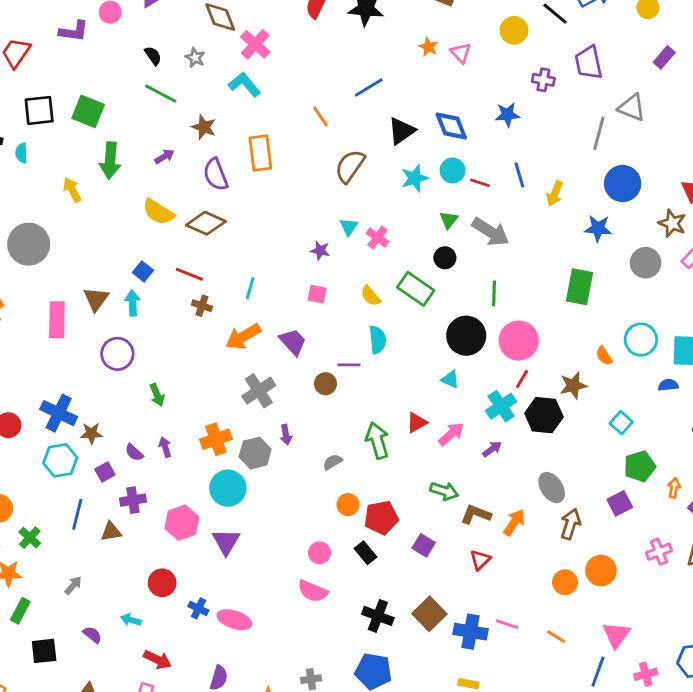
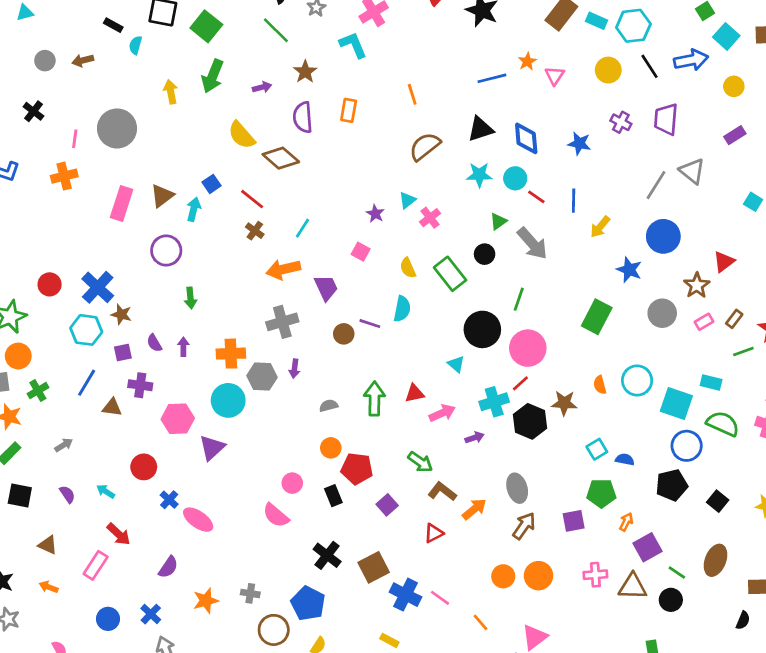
blue line: (369, 88) -> (492, 78), moved
orange rectangle: (260, 153) -> (349, 110), size x0.7
blue semicircle: (668, 385) -> (625, 459), moved

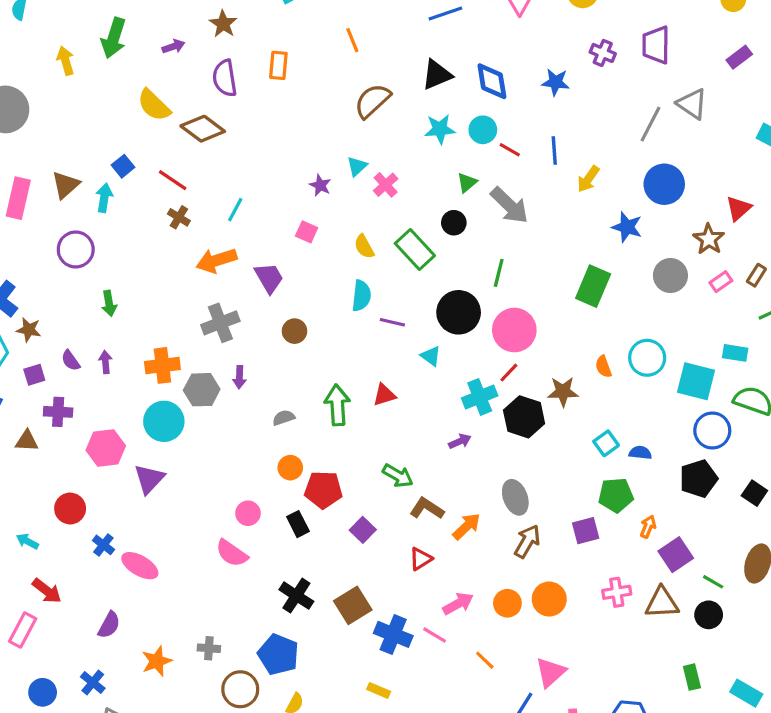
purple line: (370, 324) -> (392, 322), moved
pink arrow: (442, 413) -> (458, 604), moved

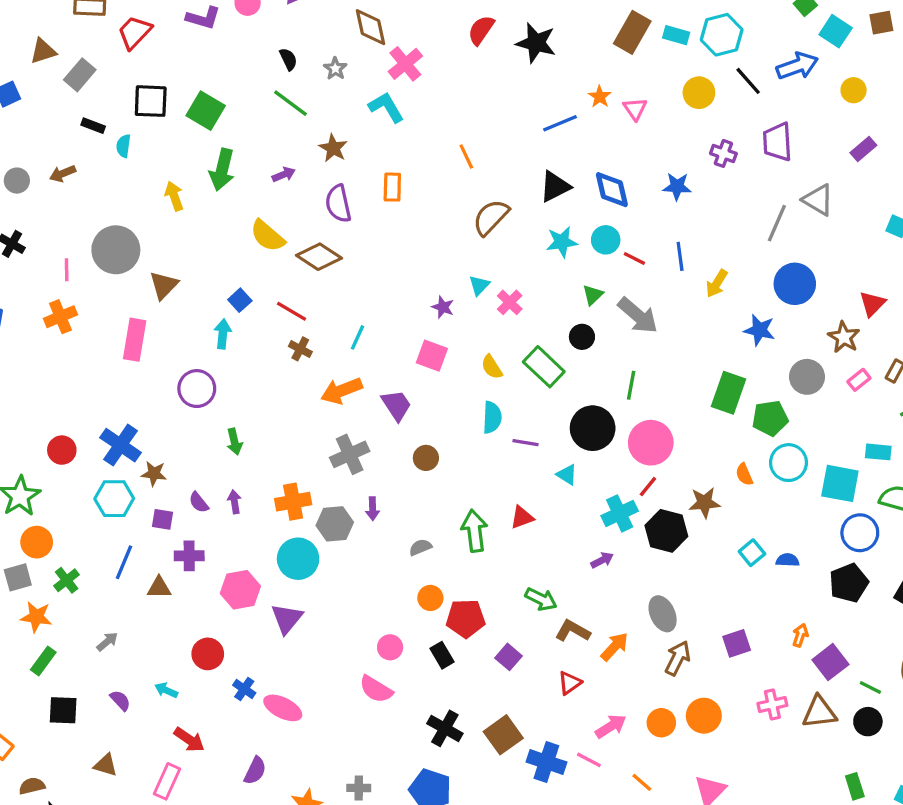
brown triangle: (66, 185) -> (164, 285), moved
pink square: (307, 232) -> (432, 356), size x1.4
purple square: (34, 375) -> (162, 519), turned 30
green pentagon: (616, 495) -> (770, 418), moved

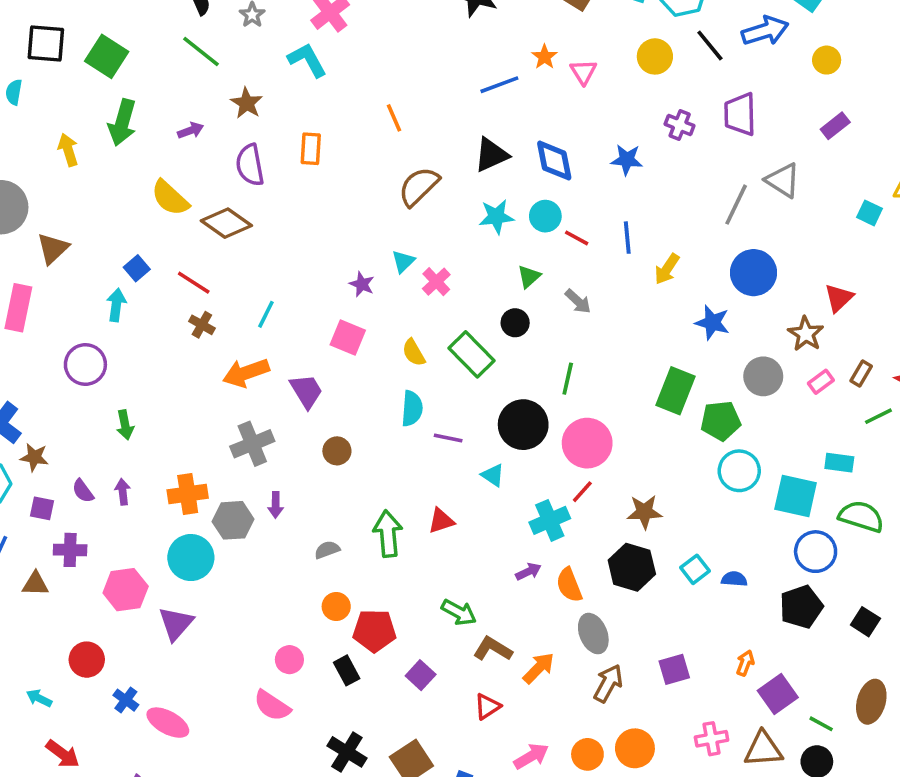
gray arrow: (638, 316) -> (578, 301), size x0.6
orange semicircle: (744, 474) -> (569, 585), moved, size x1.4
black hexagon: (666, 531) -> (632, 567), moved

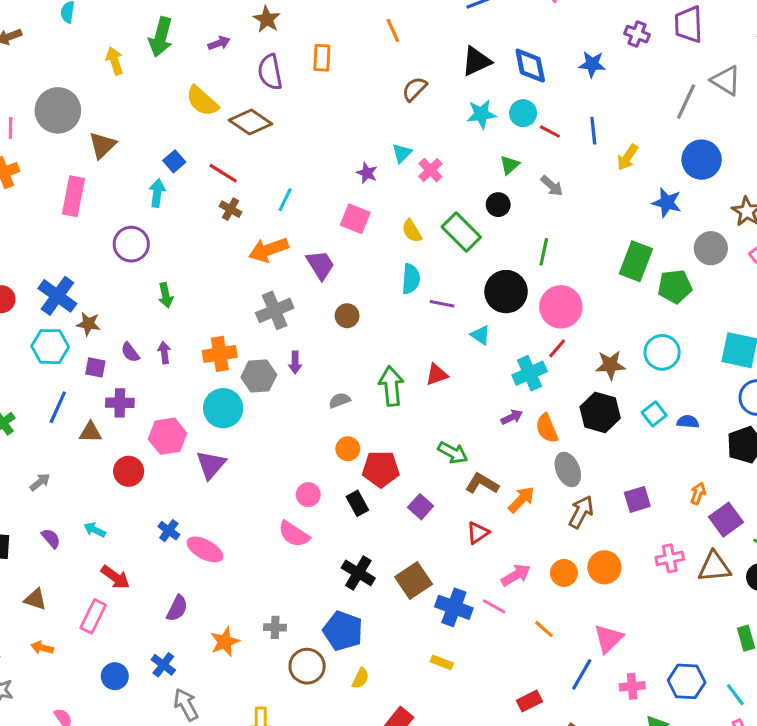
brown semicircle: (419, 186) -> (415, 89), size x0.7
cyan circle: (739, 471) -> (662, 352), moved
red circle: (87, 660) -> (129, 471), moved

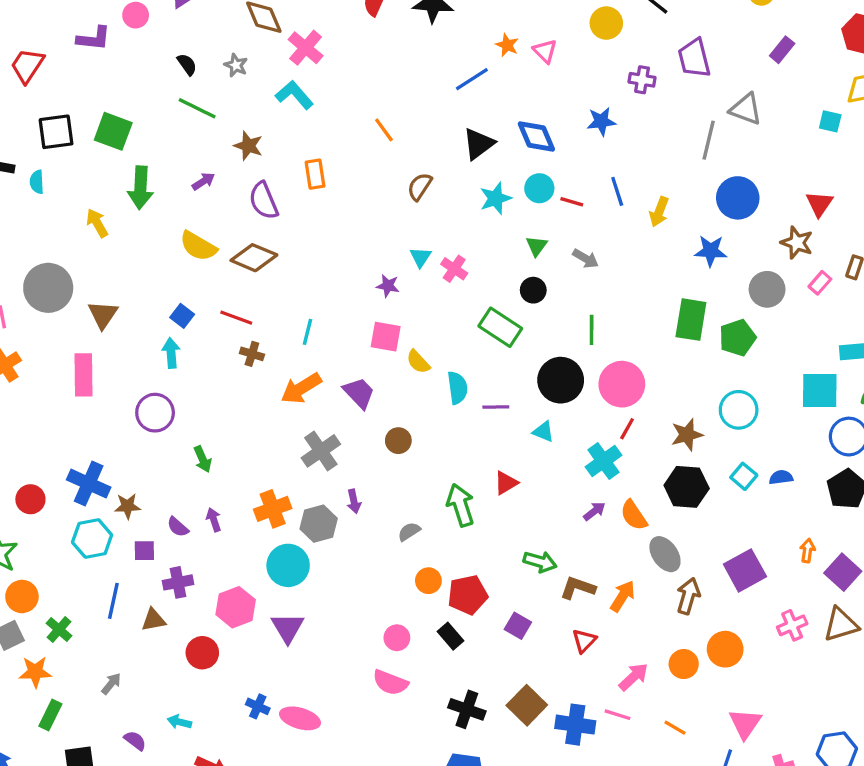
yellow semicircle: (412, 231) -> (418, 362), moved
purple square: (637, 499) -> (745, 570), size x1.4

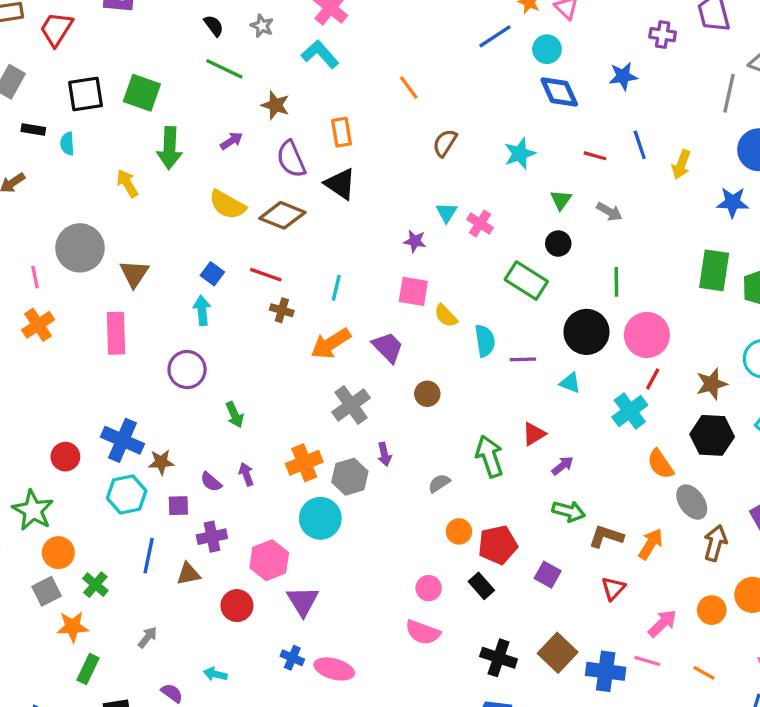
black triangle: (479, 144) -> (340, 184), moved, turned -48
cyan circle: (539, 188) -> (547, 49), moved
purple arrow: (594, 511) -> (563, 466), moved
purple triangle: (288, 628) -> (303, 601), moved

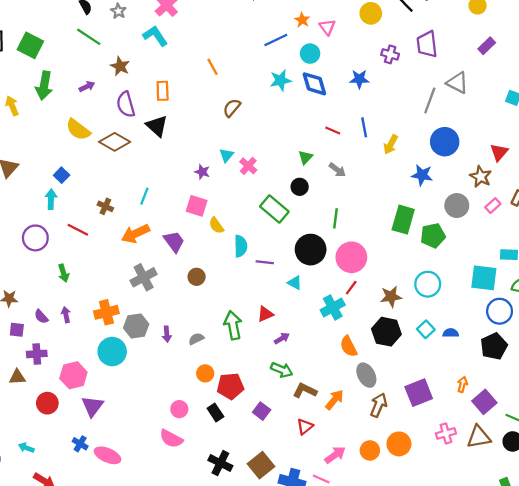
cyan star: (520, 154) -> (280, 80), moved
red line: (266, 275) -> (78, 230), moved
purple arrow: (384, 454) -> (167, 334), moved

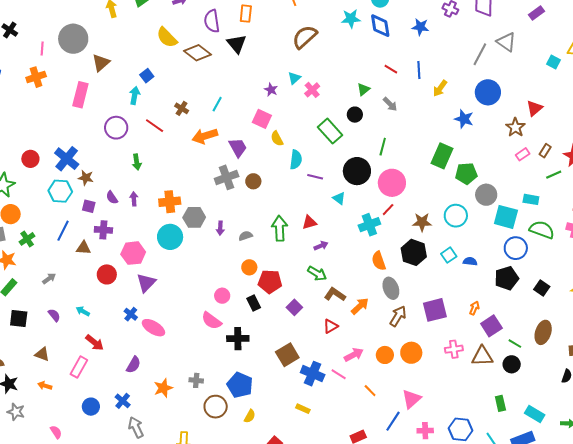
brown semicircle: (232, 108) -> (305, 37), size x1.5
gray circle: (457, 206) -> (486, 195), moved
gray cross: (144, 277) -> (227, 177), moved
black cross: (220, 463) -> (238, 339), moved, turned -35

